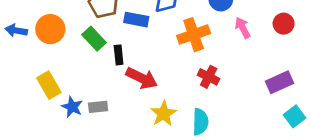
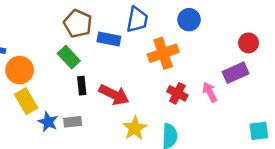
pink arrow: (243, 28) -> (210, 92), moved
orange circle: (50, 29) -> (20, 70), moved
black rectangle: (119, 55) -> (82, 86), moved
purple rectangle: (279, 82) -> (236, 73), moved
cyan square: (294, 116) -> (259, 131), turned 30

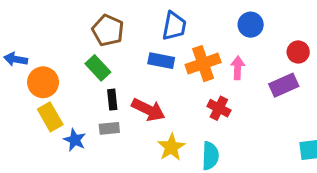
blue circle: (189, 20) -> (251, 25), moved
blue rectangle: (109, 39) -> (161, 61), moved
pink arrow: (210, 92) -> (238, 68), moved, turned 30
gray rectangle: (73, 122) -> (109, 128), moved

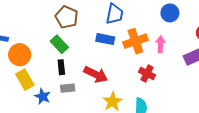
black rectangle: (112, 100) -> (61, 67), moved

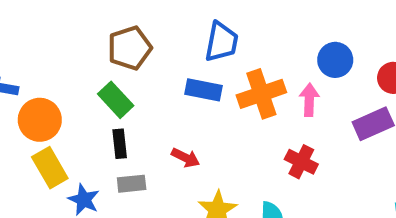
blue circle: (170, 13) -> (335, 60), moved
brown pentagon: (67, 17) -> (130, 48), turned 30
red cross: (147, 73) -> (301, 162), moved
red arrow: (96, 75) -> (186, 158), size x0.6

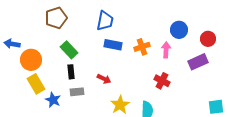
blue trapezoid: (221, 42) -> (105, 21), moved
brown pentagon: (130, 48) -> (56, 18), moved
orange cross: (261, 94) -> (142, 47), size x0.7

